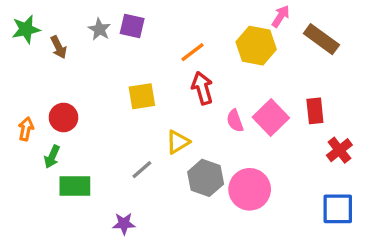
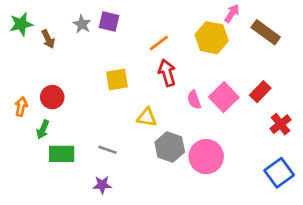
red rectangle: (315, 111) -> (260, 92), turned 50
yellow triangle: (178, 142) -> (147, 117), turned 40
gray line: (142, 170) -> (108, 150), moved, turned 60
blue square: (338, 209) -> (279, 173), turned -36

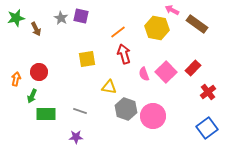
pink arrow: (232, 13) -> (172, 10), turned -96

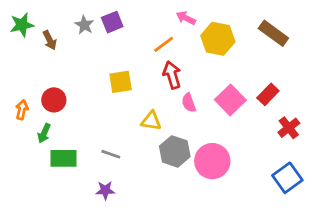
pink arrow: (172, 10) -> (186, 18), moved
purple square: (81, 16) -> (112, 22), turned -35
pink semicircle: (144, 74) -> (189, 103), moved

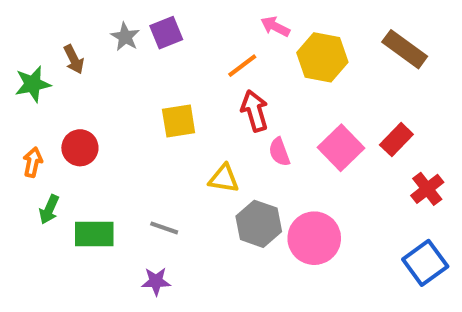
green star: (22, 25) -> (33, 84), moved
green arrow: (44, 133) -> (49, 209), moved

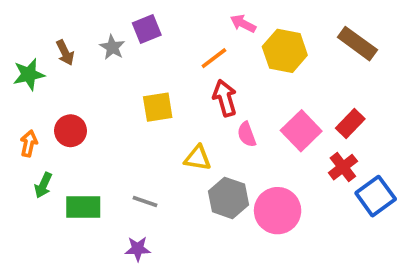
gray star: (125, 37) -> (112, 47), moved
red cross: (427, 189) -> (343, 167), moved
blue square: (425, 263) -> (376, 196), moved

